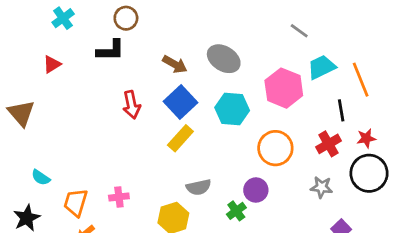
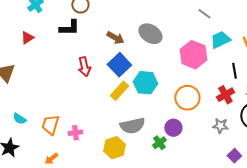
cyan hexagon: (232, 109) -> (145, 83), moved
gray semicircle: (199, 187) -> (132, 126), size x1.4
orange trapezoid: (76, 203) -> (50, 125), moved

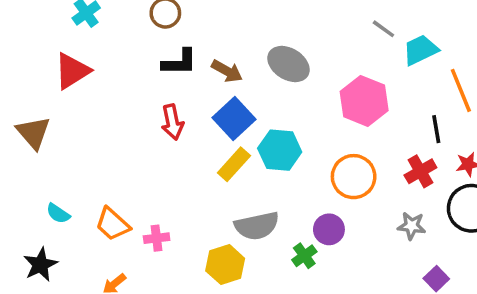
black L-shape: (69, 28) -> (179, 62), moved
red triangle: (27, 38) -> (72, 71), size x1.6
cyan trapezoid: (220, 40) -> (420, 50), moved
orange trapezoid: (50, 125) -> (113, 224), turned -65

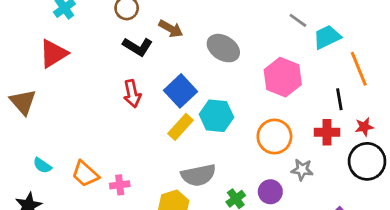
black L-shape: (179, 62) -> (138, 47), turned 32
brown arrow: (227, 71) -> (171, 29), moved
red cross: (420, 171) -> (327, 132), turned 30
gray star: (412, 226) -> (302, 170), moved
purple circle: (329, 229) -> (270, 192), moved

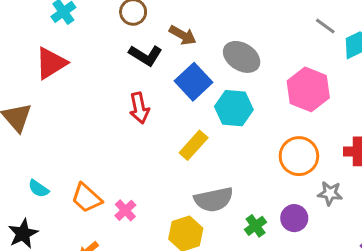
blue square: (180, 91) -> (194, 82), moved
cyan hexagon: (216, 116) -> (234, 108), moved
pink cross: (120, 185) -> (125, 210), turned -36

